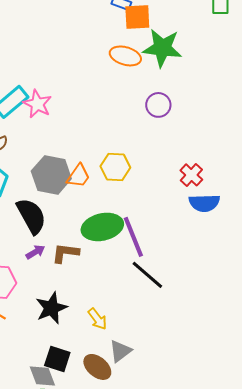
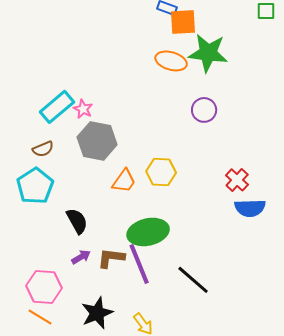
pink star: (37, 104) -> (83, 109), size x0.7
gray hexagon: (51, 175) -> (97, 141), moved
black semicircle: (31, 216) -> (77, 221), size x0.7
purple line: (133, 237) -> (139, 264), moved

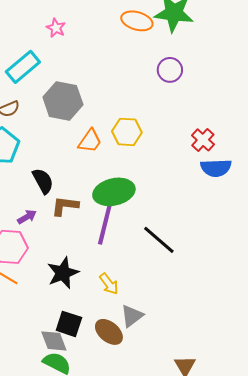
pink star: (83, 109) -> (56, 28), moved
purple arrow: (81, 257) -> (27, 217), moved
brown L-shape: (111, 258) -> (65, 206), moved
purple line: (139, 264) -> (105, 224), turned 36

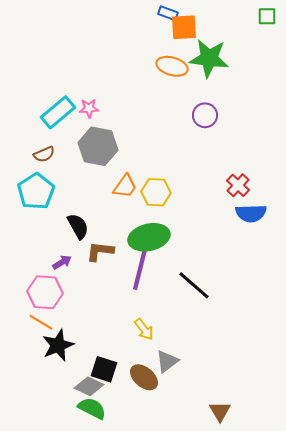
pink star: (56, 28) -> (89, 108), moved, turned -30
yellow hexagon: (127, 132) -> (156, 192), moved
black star: (63, 273) -> (58, 345), moved
gray diamond: (54, 341) -> (89, 386), turned -44

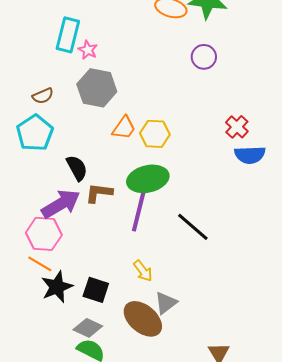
pink star: (89, 108) -> (88, 50), turned 30
cyan rectangle: (58, 112) -> (68, 35), moved, turned -36
purple arrow: (62, 262) -> (61, 204), size x2.0
black square: (104, 369) -> (96, 290), moved
brown ellipse: (144, 377) -> (143, 319), size x1.4

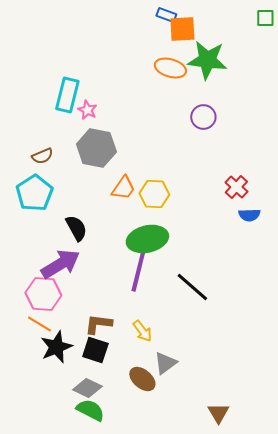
blue semicircle: (250, 155) -> (249, 215), size x0.7
brown L-shape: (99, 193) -> (98, 324), moved
brown ellipse: (143, 319) -> (142, 379), size x0.7

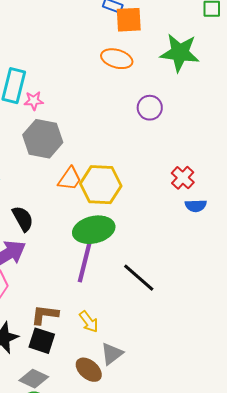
green star: (207, 60) -> (180, 53), moved
pink star: (87, 110) -> (34, 101), turned -30
yellow hexagon: (154, 194) -> (101, 185), size x1.4

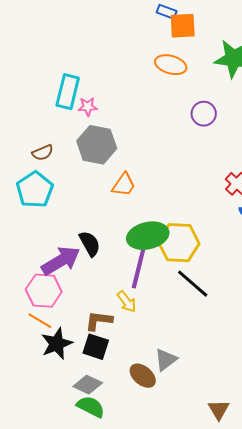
yellow hexagon: (101, 185) -> (179, 243), moved
black semicircle: (23, 219) -> (90, 244), moved
yellow arrow: (89, 322) -> (127, 302), moved

